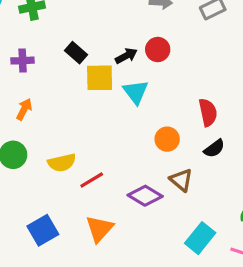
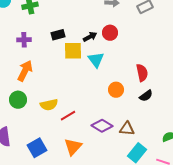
black rectangle: (76, 53) -> (58, 35), turned -56
orange arrow: (24, 109) -> (25, 71), size x1.5
brown triangle: (181, 180) -> (127, 129), moved, turned -35

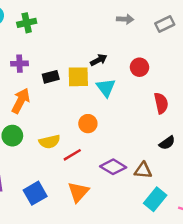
red circle: (110, 33) -> (140, 67), moved
black rectangle: (58, 35) -> (51, 77), moved
orange circle: (116, 90) -> (88, 124), moved
black semicircle: (146, 96) -> (167, 143), moved

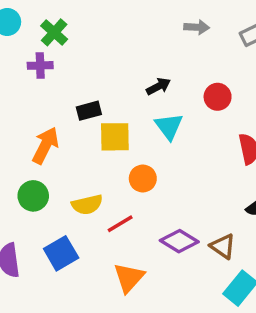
green cross: (27, 23) -> (54, 32), turned -36
purple cross: (20, 64) -> (40, 65), moved
yellow square: (78, 77) -> (115, 137), moved
brown triangle: (143, 170) -> (223, 246), turned 30
blue square: (35, 193) -> (61, 253), moved

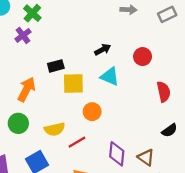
purple cross: (40, 65) -> (23, 35), turned -35
cyan triangle: (169, 126) -> (110, 76), turned -30
purple diamond: (179, 241) -> (117, 154), turned 65

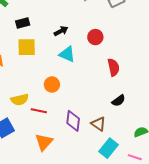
black rectangle: (56, 66) -> (23, 23), moved
yellow square: (73, 83) -> (27, 47), moved
red line: (77, 142) -> (39, 111), turned 42

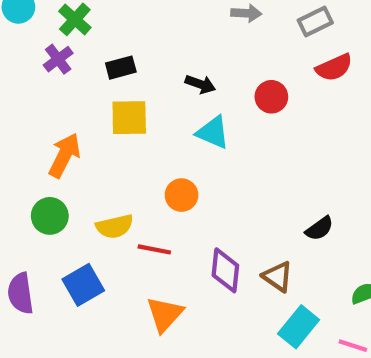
black arrow: (61, 31) -> (200, 84), turned 48
red semicircle: (114, 67) -> (334, 68), moved, turned 78

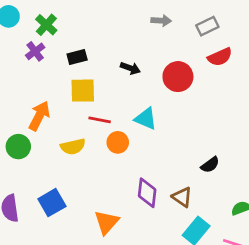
red circle: (271, 97) -> (178, 77), size x1.4
cyan triangle: (213, 132) -> (146, 119), moved
green circle: (50, 216) -> (18, 147), moved
yellow semicircle: (115, 226) -> (73, 147), moved
red line: (154, 249) -> (100, 120), moved

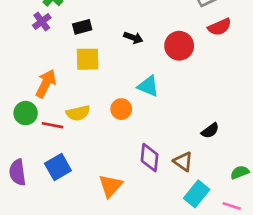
red line: (100, 120) -> (53, 125), moved

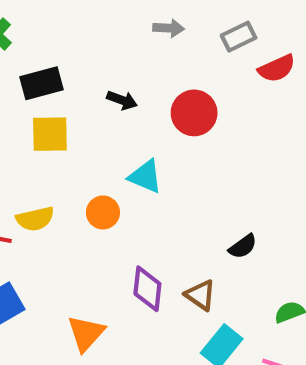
black rectangle: (82, 27) -> (42, 83), size x1.4
red semicircle: (220, 27) -> (277, 68), moved

